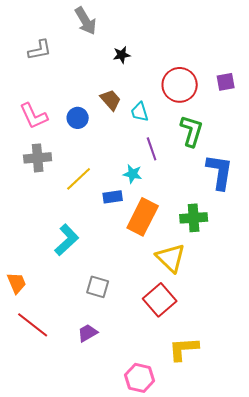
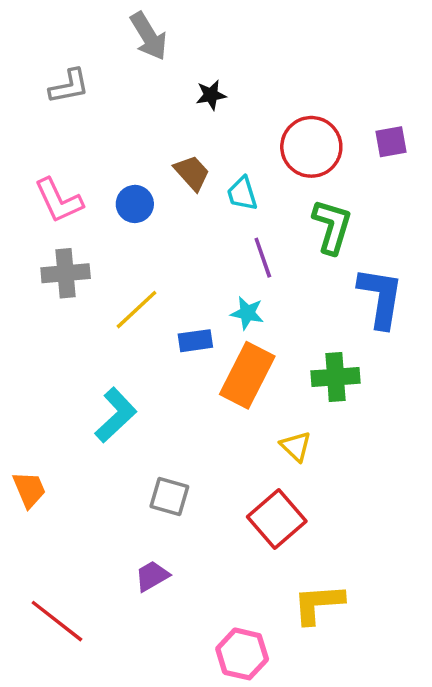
cyan star: (133, 174) -> (247, 313), moved
yellow triangle: (171, 258) -> (296, 446), size x0.6
red line: (33, 325) -> (57, 621), moved

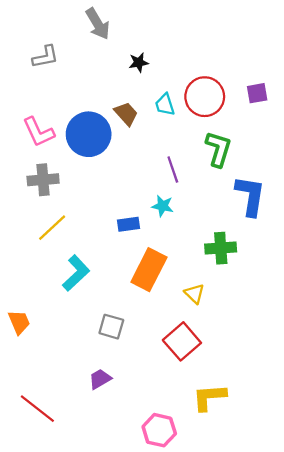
cyan trapezoid: (242, 194) -> (165, 105), moved
blue circle: (135, 204) -> (89, 134), size x1.8
yellow line: (137, 310) -> (52, 228), moved
orange rectangle: (247, 375) -> (149, 270), moved

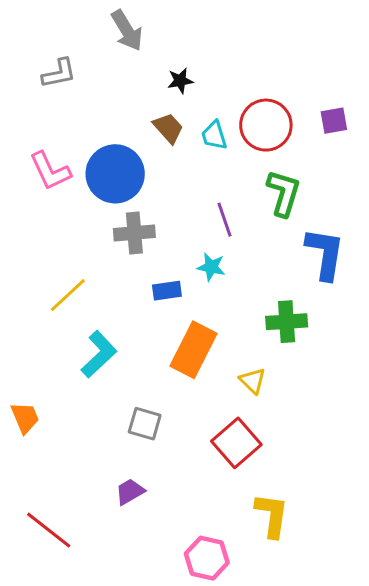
brown trapezoid: (126, 114) -> (168, 128), moved
gray cross: (43, 180) -> (134, 233), moved
yellow L-shape: (209, 397) -> (272, 515), turned 102

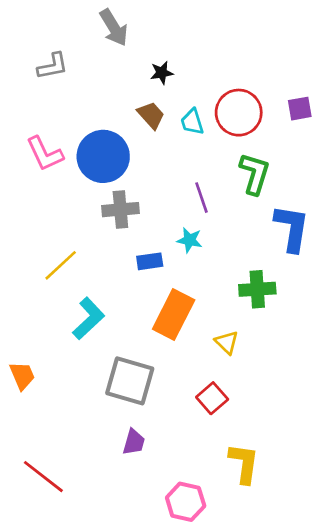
gray square: (145, 424) -> (130, 381), size x1.6
red square: (236, 443) -> (212, 398), size x0.7
purple trapezoid: (130, 492) -> (134, 442), moved, turned 136

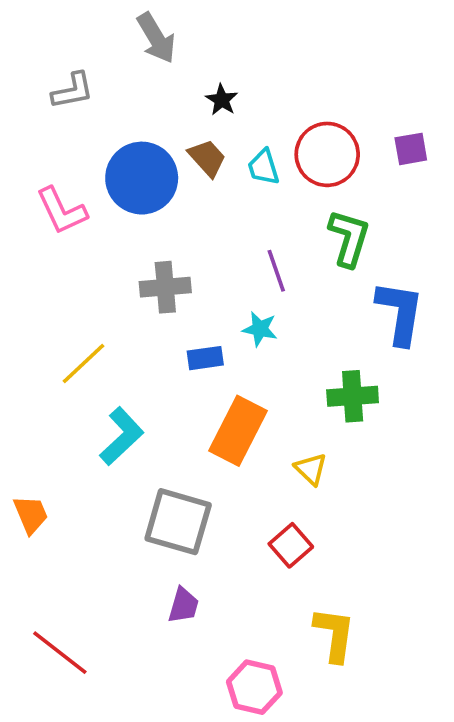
black star: (162, 73) -> (222, 100), turned -30
blue circle: (103, 156) -> (142, 178), moved

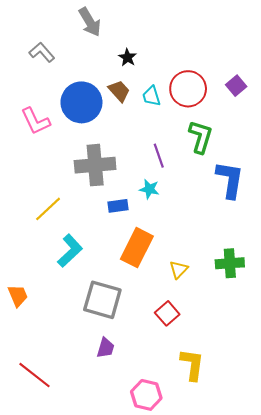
gray L-shape: (73, 91) -> (42, 52), turned -120
purple square: (411, 149) -> (236, 86), turned -30
gray cross: (165, 287) -> (95, 165), size x1.4
green cross: (353, 396) -> (230, 263), moved
yellow triangle: (311, 469) -> (179, 270), turned 30

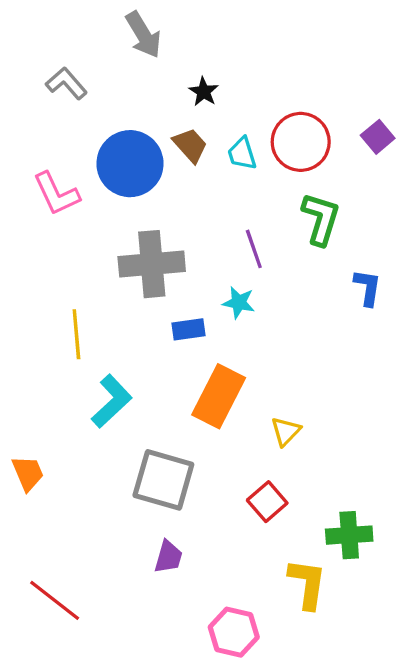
blue L-shape: (230, 180) -> (368, 287), size x0.6
yellow line: (48, 209) -> (76, 334), turned -52
green cross: (230, 263) -> (349, 535), moved

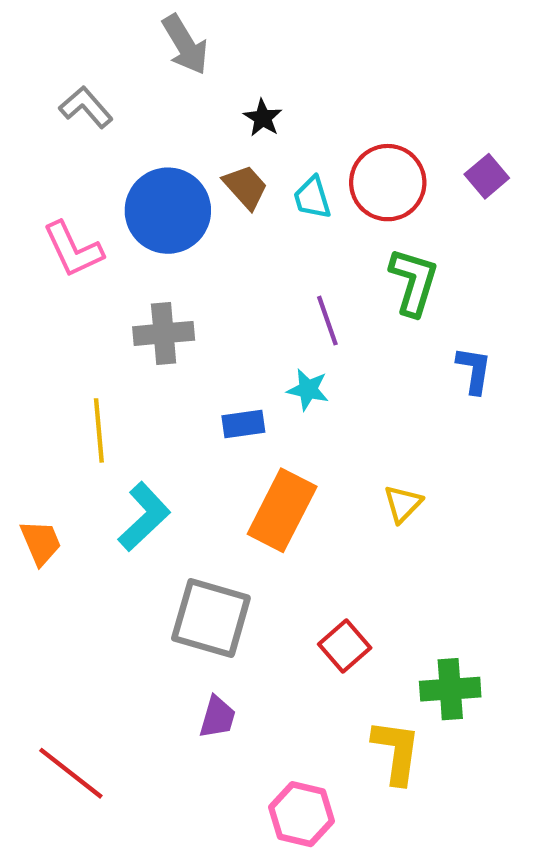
gray cross: (152, 264) -> (164, 333), moved, size x0.7
yellow triangle: (286, 431) -> (403, 504), moved
orange trapezoid: (28, 473) -> (41, 543), moved

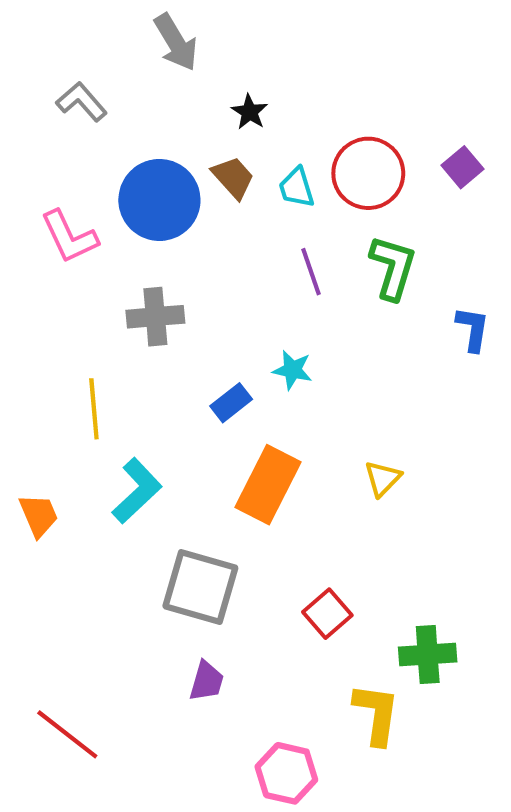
purple line: (327, 321) -> (311, 272), moved
blue L-shape: (474, 370) -> (473, 329), moved
blue rectangle: (243, 424) -> (231, 403), turned -30

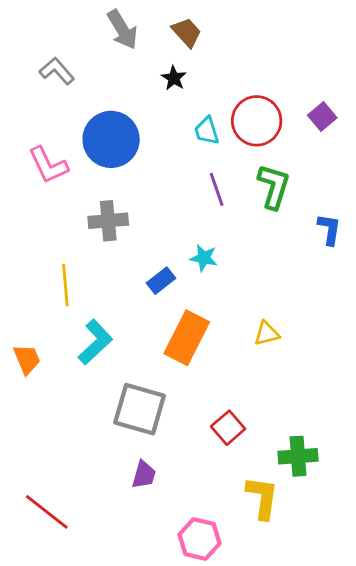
brown trapezoid: (233, 177) -> (187, 32), moved
yellow triangle: (383, 478) -> (267, 333), turned 32

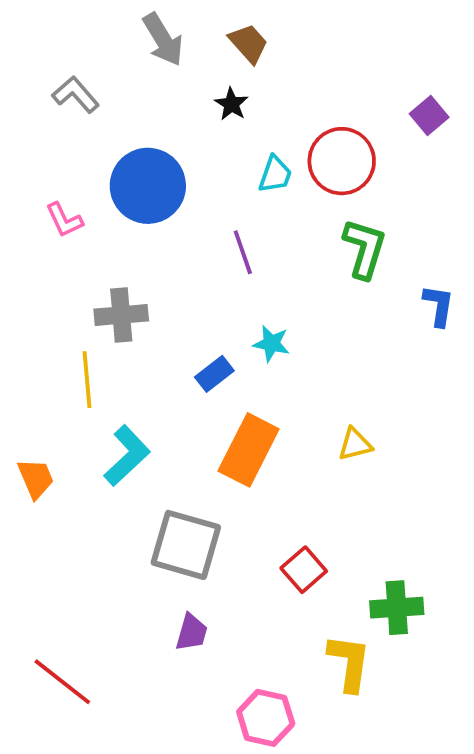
purple square: (322, 117) -> (429, 115), moved
cyan trapezoid: (207, 131) -> (275, 174), turned -144
pink L-shape: (48, 165) -> (64, 220), size x0.7
purple line: (217, 189) -> (243, 252), moved
gray cross: (108, 221) -> (121, 315), moved

